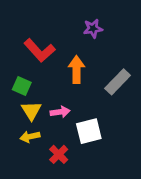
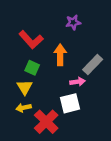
green square: (22, 86) -> (32, 68), moved
pink arrow: (60, 112) -> (77, 82), moved
red cross: (59, 154) -> (46, 122), size x1.6

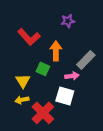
green square: (32, 68) -> (43, 69), moved
white square: (70, 103) -> (65, 96), turned 30

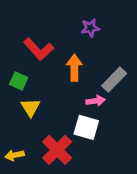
green square: (43, 69) -> (19, 81), moved
yellow arrow: (22, 100) -> (15, 155), moved

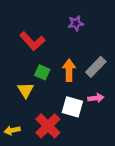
orange arrow: (74, 68) -> (69, 70), moved
green square: (19, 81) -> (42, 72), moved
pink arrow: (96, 101) -> (96, 98), moved

